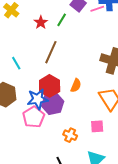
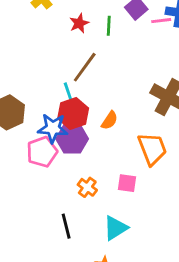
green line: (62, 20) -> (109, 26), turned -40
cyan line: (16, 63) -> (68, 92), moved

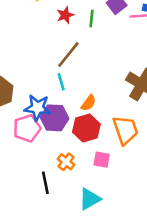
cyan line: (68, 92) -> (61, 82), moved
red hexagon: (73, 113) -> (86, 128), moved
black line: (66, 226) -> (45, 183), moved

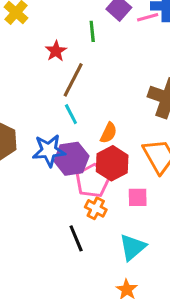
red star: (65, 15) -> (56, 51), moved
pink pentagon: (27, 128) -> (93, 181), moved

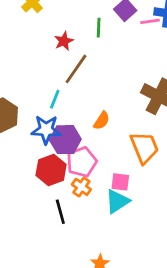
cyan line: (71, 114) -> (55, 99), moved, turned 42
red hexagon: (112, 163) -> (51, 170), moved
cyan triangle: (133, 247) -> (117, 201), moved

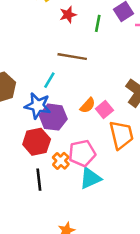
red star: (64, 41) -> (68, 15), moved
brown line: (76, 69) -> (72, 57), turned 56
pink pentagon: (82, 162) -> (82, 153), moved
pink square: (120, 182) -> (104, 109), moved, turned 35

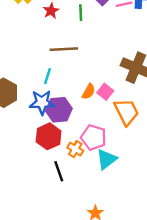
pink pentagon: (82, 153) -> (94, 137), turned -30

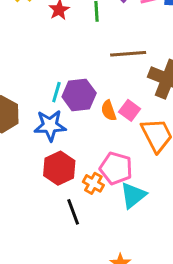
brown line: (64, 49) -> (128, 54), moved
orange semicircle: (89, 92) -> (109, 111), turned 133
purple hexagon: (59, 110) -> (79, 95), moved

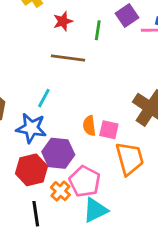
brown line: (128, 54) -> (68, 58), moved
purple hexagon: (79, 95) -> (58, 153), moved
pink square: (130, 110) -> (109, 130), turned -36

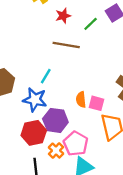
green line: (98, 30) -> (91, 24), turned 35

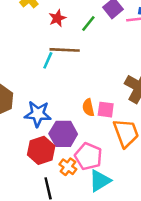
cyan line: (46, 76) -> (48, 60), moved

